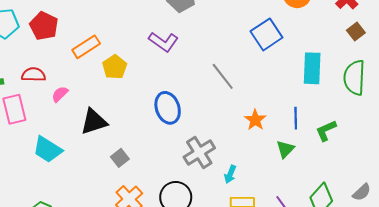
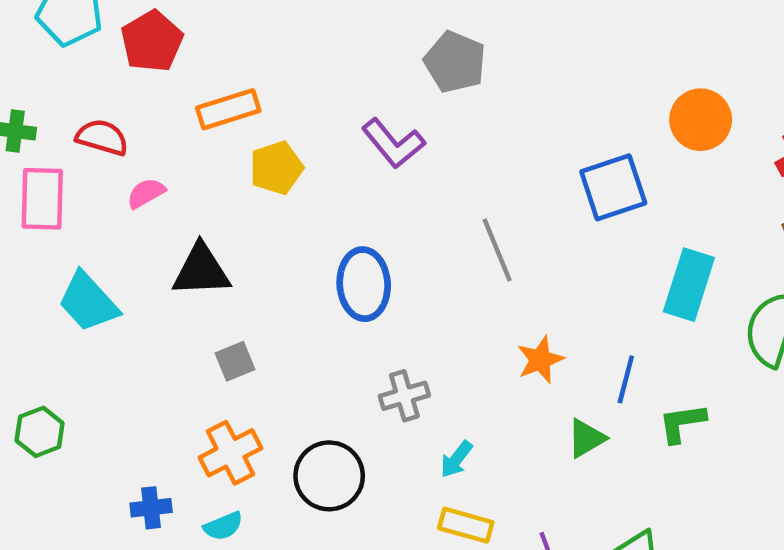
gray cross: (199, 152) -> (404, 396), size x0.7

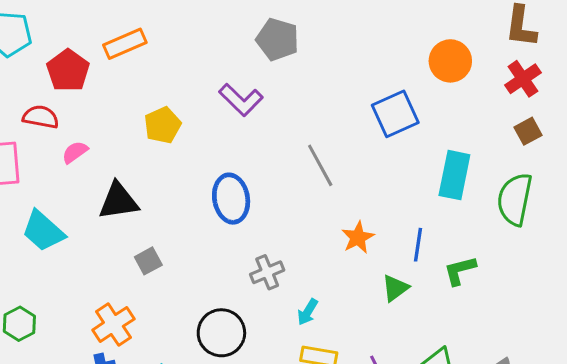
red pentagon: (152, 41) -> (68, 70), moved
orange rectangle: (228, 109) -> (125, 44), moved
orange cross: (230, 453) -> (113, 324), moved

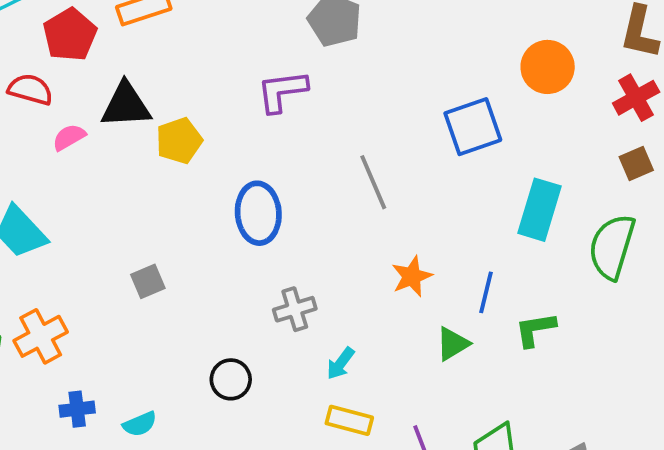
purple L-shape: (241, 100) -> (282, 91), turned 123
yellow pentagon: (163, 125) -> (179, 141), moved
black triangle: (119, 201) -> (126, 105), moved
orange cross: (113, 324) -> (41, 336), moved
black circle: (221, 333) -> (231, 379), size x0.7

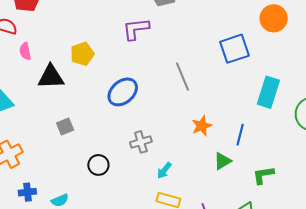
black triangle: (126, 105) -> (51, 77), moved
pink semicircle: (69, 137) -> (25, 51), turned -72
blue ellipse: (258, 213) -> (123, 92), turned 52
green L-shape: (535, 329) -> (263, 175), moved
black circle: (231, 379) -> (98, 165), moved

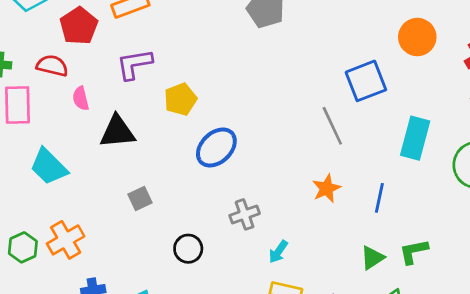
purple L-shape: (136, 29) -> (134, 64), moved
yellow pentagon: (82, 54) -> (180, 99), moved
gray line: (182, 77) -> (332, 126), moved
green triangle: (222, 161) -> (372, 258), moved

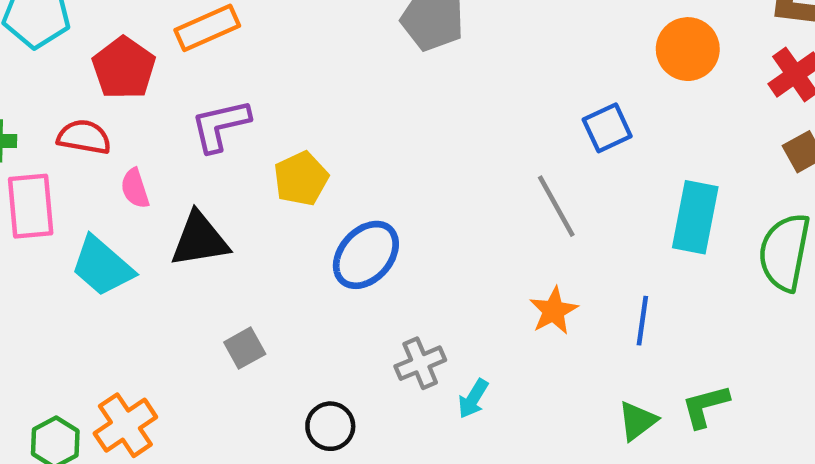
blue square: (366, 81) -> (607, 128), size x0.7
cyan trapezoid: (49, 167) -> (102, 266), moved
cyan arrow: (278, 252) -> (473, 399), moved

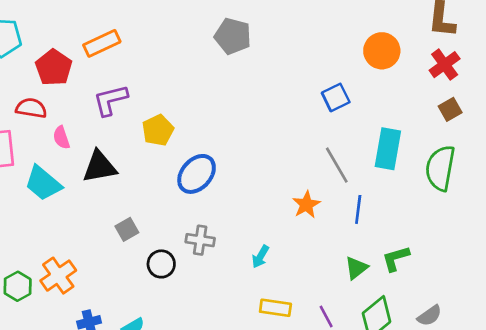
gray line: (556, 206) -> (337, 165), moved
gray cross: (420, 363) -> (200, 240), moved, turned 32
black circle: (330, 426) -> (161, 264), moved

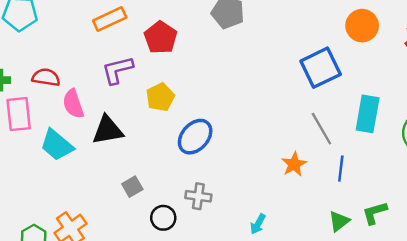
red pentagon: (54, 68) -> (161, 37), moved
blue square: (336, 97) -> (321, 68), size x1.6
pink semicircle: (61, 138) -> (73, 104), size x1.4
cyan arrow: (260, 257) -> (258, 224), moved

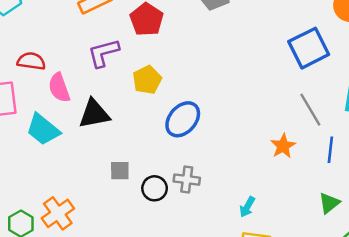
gray square: (132, 187) -> (120, 171), turned 30
black circle: (163, 218) -> (155, 188), moved

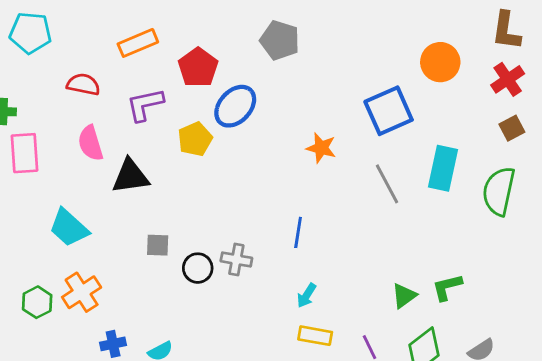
red semicircle: (31, 61) -> (83, 84), moved
blue ellipse: (183, 119) -> (235, 106), moved
cyan trapezoid: (43, 130) -> (69, 228), moved
orange star: (283, 146) -> (321, 148), moved, turned -30
blue line: (330, 150) -> (298, 232), moved

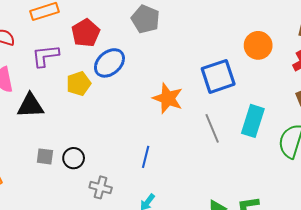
orange star: (321, 148) -> (168, 98), size x1.4
gray cross: (236, 260) -> (101, 187), moved
black circle: (198, 268) -> (74, 158), moved

